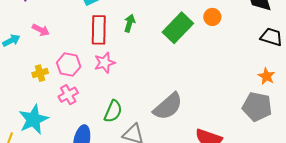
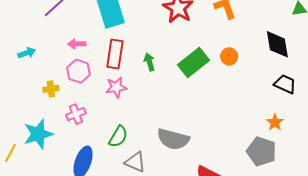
green arrow: (130, 23) -> (149, 62), moved, turned -42
pink arrow: (41, 30) -> (77, 44), moved, turned 144
pink hexagon: (69, 65) -> (78, 71), moved
gray semicircle: (168, 106) -> (173, 139), turned 48

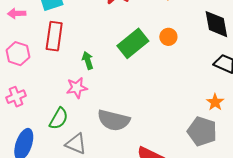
pink arrow: (77, 44) -> (17, 13), moved
green arrow: (149, 62) -> (88, 60), moved
pink star: (116, 87) -> (77, 88), moved

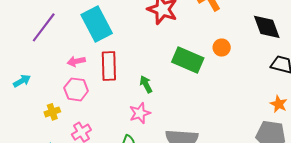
pink arrow: (17, 13) -> (76, 61), moved
green rectangle: (133, 43) -> (188, 60), turned 72

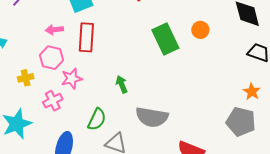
green rectangle: (188, 60) -> (165, 39), turned 36
green arrow: (146, 84) -> (122, 84), moved
pink star: (140, 113) -> (72, 79), moved

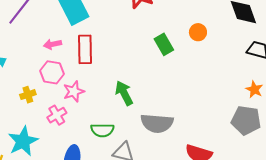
green rectangle: (165, 39) -> (164, 44), size x0.7
green arrow: (122, 84) -> (124, 93), size x1.4
green semicircle: (97, 119) -> (102, 130), turned 70

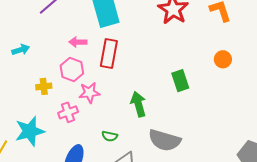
green rectangle: (164, 44) -> (180, 81), moved
green semicircle: (102, 130) -> (110, 136), size x0.7

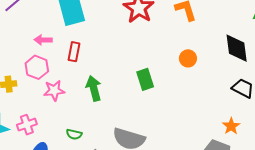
red rectangle: (109, 54) -> (74, 52), size x0.7
green arrow: (138, 104) -> (94, 88), moved
pink cross: (68, 112) -> (27, 125), moved

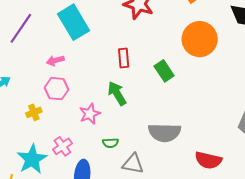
red rectangle: (74, 52) -> (124, 58), moved
orange circle: (188, 58) -> (200, 39), size x2.0
pink star: (54, 91) -> (90, 114), moved

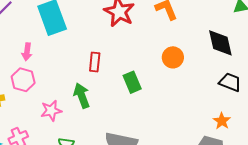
orange circle: (200, 39) -> (173, 57), size x0.6
pink arrow: (55, 60) -> (27, 52), turned -78

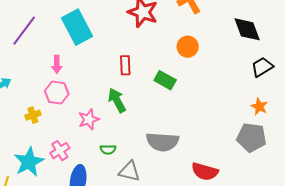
orange circle: (173, 57) -> (188, 47), moved
green rectangle: (132, 82) -> (165, 80), turned -30
black trapezoid: (230, 82) -> (262, 67), turned -45

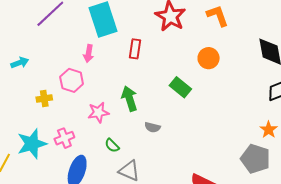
pink arrow: (57, 64) -> (89, 54), moved
red rectangle: (125, 65) -> (135, 49), moved
gray semicircle: (162, 142) -> (152, 127), moved, size x0.5
green semicircle: (108, 150) -> (112, 145), turned 35

